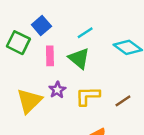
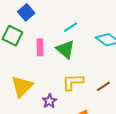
blue square: (41, 26) -> (26, 12), moved
purple star: (57, 90) -> (49, 101), moved

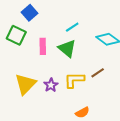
brown line: (103, 86) -> (98, 73), moved
purple star: (49, 101) -> (51, 85), moved

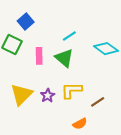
brown line: (98, 73) -> (98, 102), moved

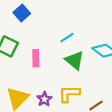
blue square: (26, 21) -> (22, 13), moved
green triangle: (64, 58) -> (74, 60), moved

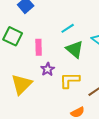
purple star: (44, 99) -> (48, 69), moved

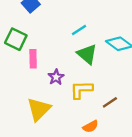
pink rectangle: (39, 47) -> (33, 59), moved
yellow triangle: (22, 84) -> (39, 109), moved

